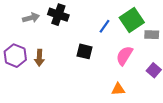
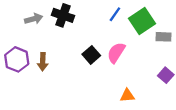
blue line: (104, 26) -> (115, 14), moved
black square: (85, 51) -> (91, 55), turned 35
pink semicircle: (124, 56) -> (116, 53), moved

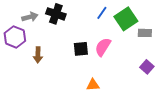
black square: (91, 55) -> (81, 49), turned 35
purple hexagon: (17, 59) -> (15, 37), moved
orange triangle: (127, 96) -> (93, 85), moved

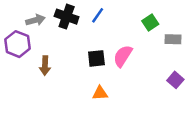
blue line: (102, 13) -> (98, 15), moved
green square: (126, 19) -> (150, 23), size x0.6
orange triangle: (93, 85) -> (100, 93), moved

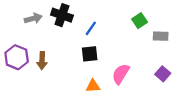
blue line: (98, 15) -> (91, 28), moved
purple hexagon: (17, 44) -> (17, 57), moved
pink semicircle: (123, 56) -> (121, 74), moved

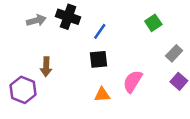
gray rectangle: (161, 36) -> (174, 53), moved, turned -48
purple hexagon: (17, 57) -> (23, 90), moved

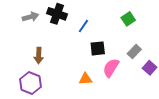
gray rectangle: (174, 53) -> (134, 51), moved
black square: (99, 59) -> (98, 48), moved
purple hexagon: (23, 90) -> (31, 83), moved

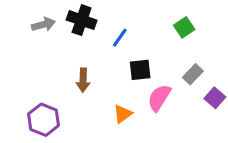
brown arrow: (39, 56) -> (83, 80), moved
orange triangle: (85, 79) -> (123, 114), turned -32

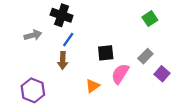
gray arrow: (44, 24) -> (33, 35), moved
green square: (184, 27) -> (150, 19), moved
blue line: (120, 38) -> (68, 40), moved

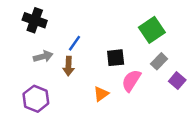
black cross: (62, 15) -> (35, 20), moved
green square: (150, 19) -> (152, 30), moved, size x1.5
gray arrow: (33, 35) -> (43, 56), moved

